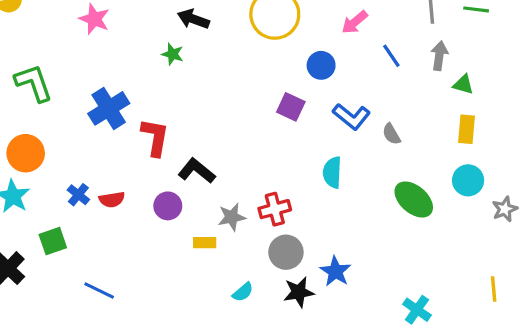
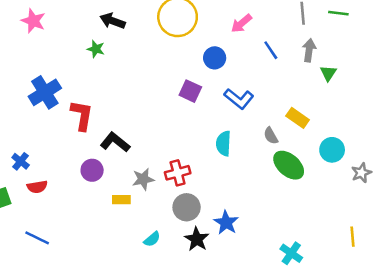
green triangle: (463, 85) -> (328, 73), turned 48
yellow rectangle: (466, 129) -> (298, 118), moved, turned -60
gray semicircle: (391, 134) -> (271, 136), moved
red semicircle: (112, 199) -> (37, 187), moved
black star: (299, 292) -> (197, 239), turned -30

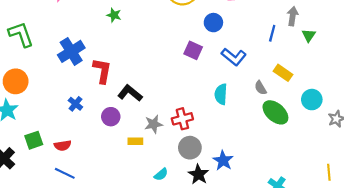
blue line: (271, 50) -> (272, 33), moved, turned 49
blue cross: (21, 161) -> (75, 104), moved
red semicircle: (37, 187) -> (63, 146), moved

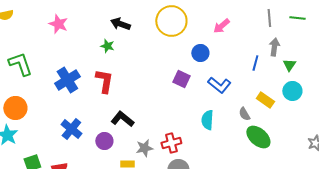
red L-shape: (102, 71) -> (104, 81), moved
cyan circle: (312, 100) -> (292, 91), moved
blue cross: (75, 104) -> (71, 129), size x1.5

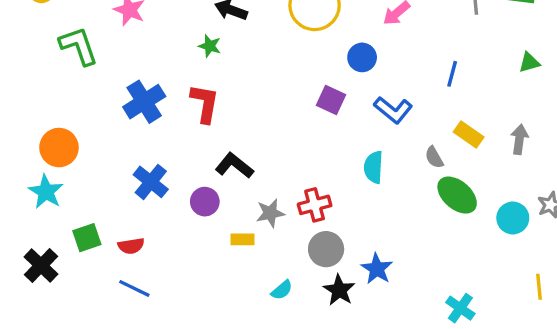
gray arrow: (274, 47) -> (519, 139), moved
green L-shape: (20, 64) -> (79, 46), moved
green triangle: (289, 65) -> (529, 62), moved, turned 40
cyan circle: (292, 91) -> (513, 218), moved

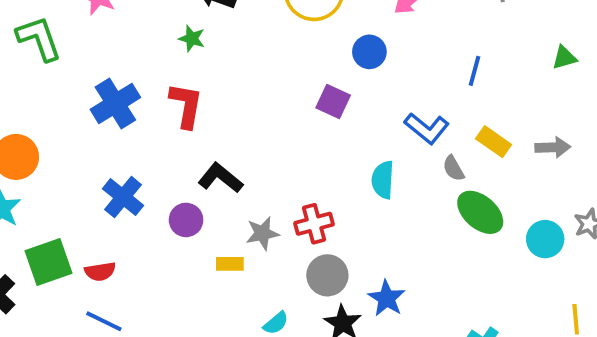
blue L-shape: (393, 110) -> (427, 128), moved
gray arrow: (519, 139) -> (553, 147), turned 80
green square: (87, 238) -> (49, 262), size x1.4

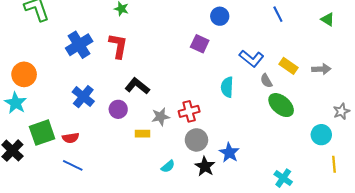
green triangle: (564, 58) -> (328, 19), turned 48
blue line: (474, 71) -> (278, 14), moved, turned -42
cyan circle: (545, 239) -> (321, 135), moved

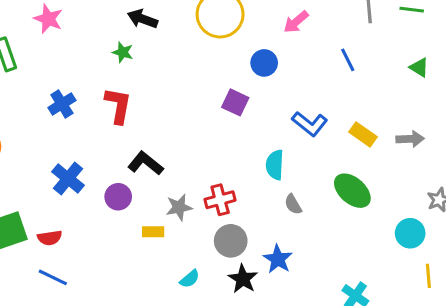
blue cross: (79, 45) -> (62, 104), size x0.7
gray semicircle: (266, 81) -> (293, 204), moved

